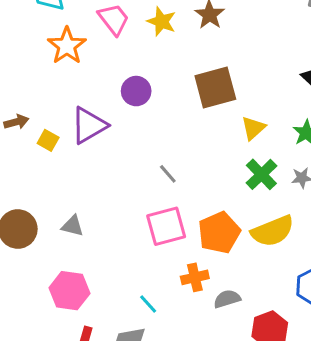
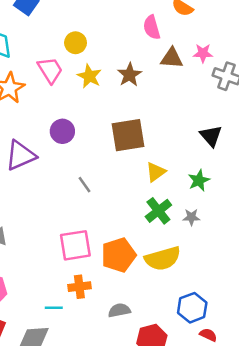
gray line: (168, 174) -> (84, 185), moved
orange cross: (195, 277) -> (79, 287), moved
cyan line: (148, 304) -> (54, 308), turned -54

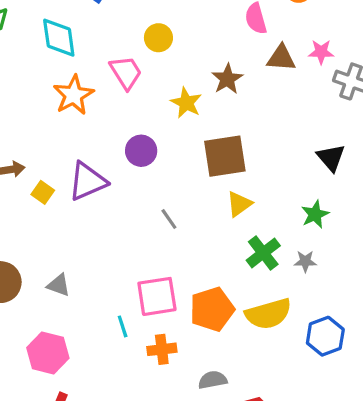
yellow star: (89, 76) -> (186, 103), moved
yellow triangle: (156, 172) -> (239, 204), moved
cyan line: (54, 308) -> (123, 326), moved, turned 72
blue hexagon: (192, 308) -> (325, 336), moved

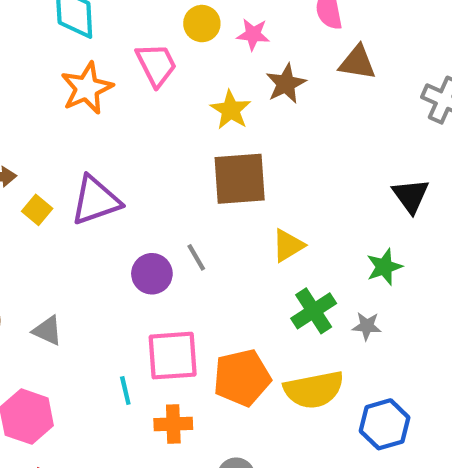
pink star: (321, 52) -> (253, 34), moved
purple circle: (141, 151) -> (152, 274), moved
brown square: (225, 156) -> (240, 179), moved

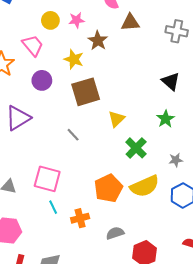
purple circle: (152, 274) -> (42, 80), moved
gray star: (367, 326) -> (176, 160), moved
pink square: (173, 356) -> (47, 179), moved, turned 32

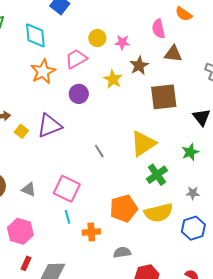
pink trapezoid: (33, 45) -> (76, 59), turned -90
brown square: (86, 92) -> (164, 97), moved
yellow triangle: (116, 119) -> (143, 144), size x1.6

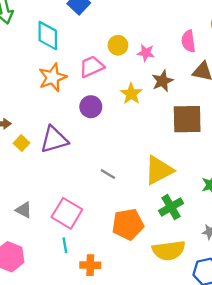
gray line: (99, 151) -> (108, 174), turned -32
orange pentagon: (124, 208) -> (128, 224), moved

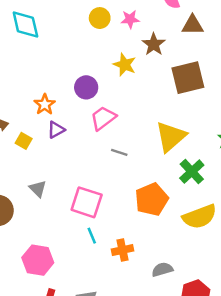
pink trapezoid: (92, 67) -> (103, 118), moved
orange star: (53, 77) -> (45, 104), moved, size x0.7
purple triangle: (54, 140) -> (56, 130), size x0.6
gray triangle: (24, 210) -> (38, 189), moved, turned 30

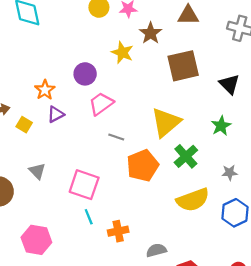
orange pentagon: (152, 199) -> (143, 166), moved

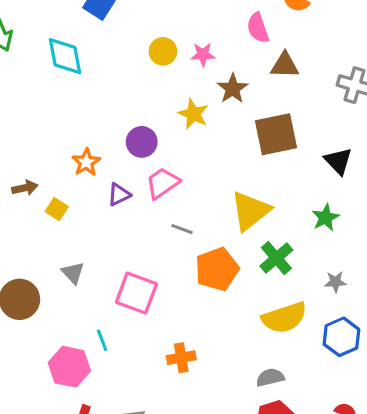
purple triangle: (56, 114) -> (119, 195), moved
cyan line: (89, 217) -> (102, 340), moved
gray semicircle: (156, 250) -> (270, 377), moved

